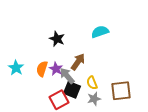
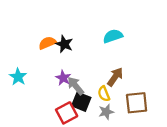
brown arrow: (78, 62) -> (115, 77), moved
orange semicircle: (42, 69) -> (47, 43), moved, turned 49

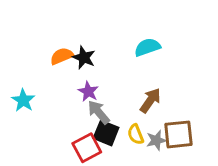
purple star: (63, 78) -> (88, 92), moved
yellow semicircle: (104, 94) -> (136, 134), moved
gray star: (106, 112) -> (156, 140), moved

